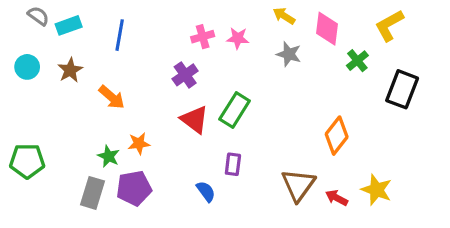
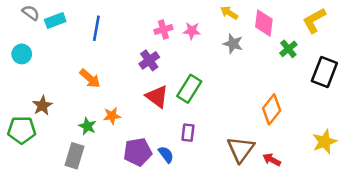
brown star: (70, 70) -> (42, 106), moved
purple pentagon: (134, 188) -> (138, 152), moved
yellow star: (377, 190) -> (324, 142), moved, turned 30

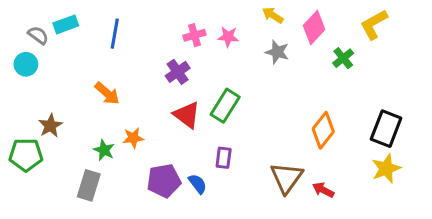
gray semicircle: (31, 13) -> (38, 35), moved
pink diamond: (264, 23) -> (314, 27), turned 36
black rectangle: (324, 72) -> (386, 129), moved

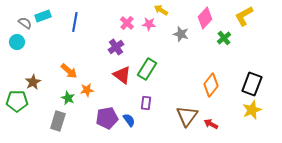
yellow arrow: (273, 15) -> (161, 10), moved
pink cross: (194, 35) -> (127, 23), turned -32
orange arrow: (107, 93) -> (69, 71), moved

